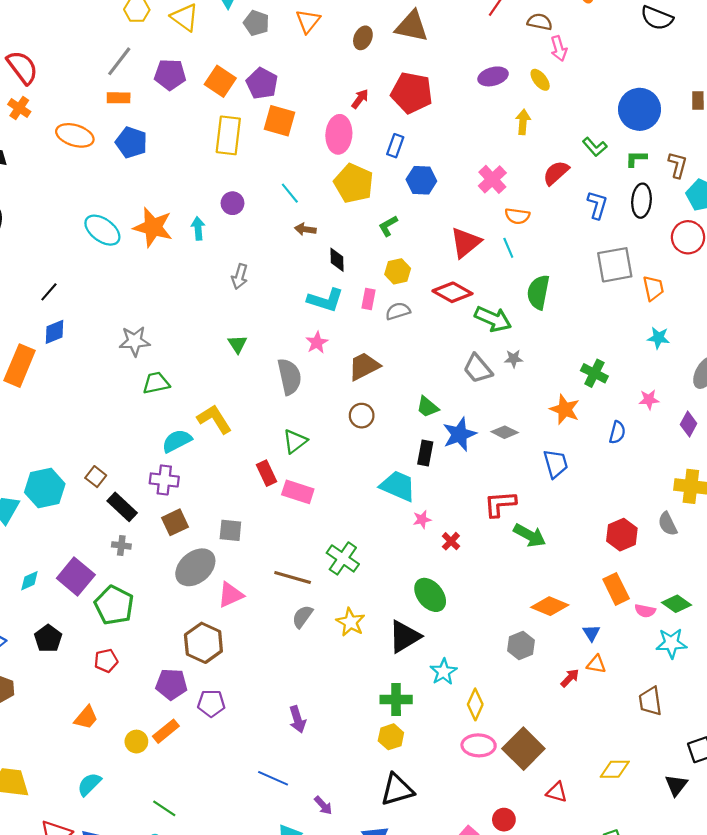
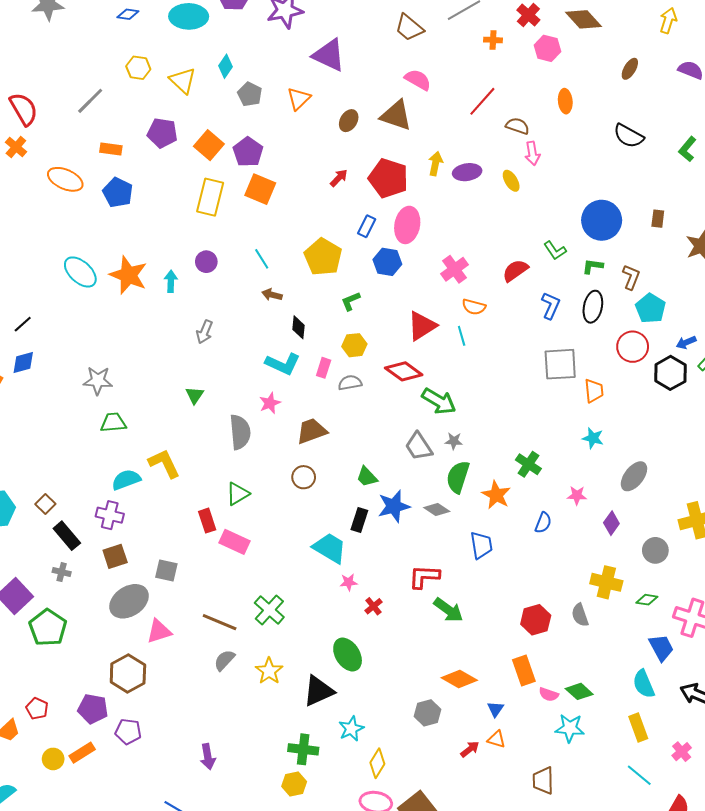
gray line: (119, 61) -> (90, 101), moved
yellow arrow: (523, 122) -> (435, 164), moved
pink ellipse: (339, 134) -> (407, 225), moved
green semicircle: (538, 292) -> (458, 477), moved
red pentagon: (106, 661) -> (37, 709), moved, turned 30

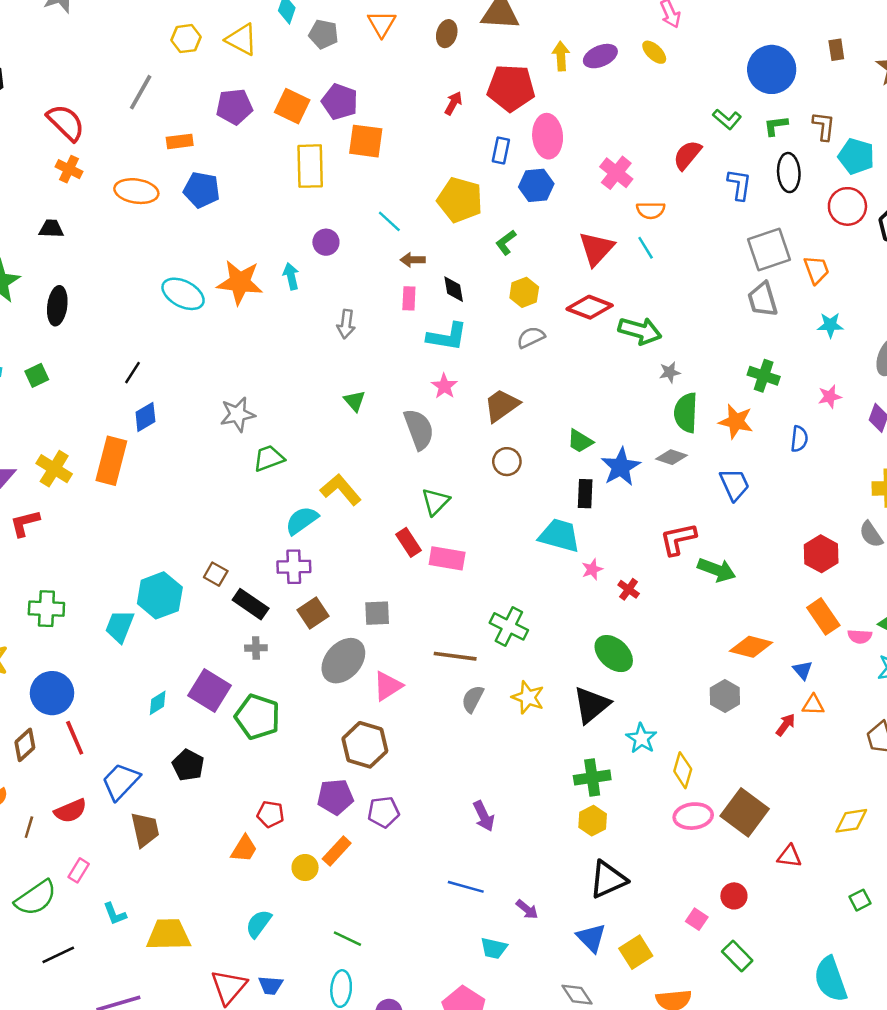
pink rectangle: (324, 368) -> (409, 298), moved
gray trapezoid: (419, 446) -> (763, 299), moved, turned 32

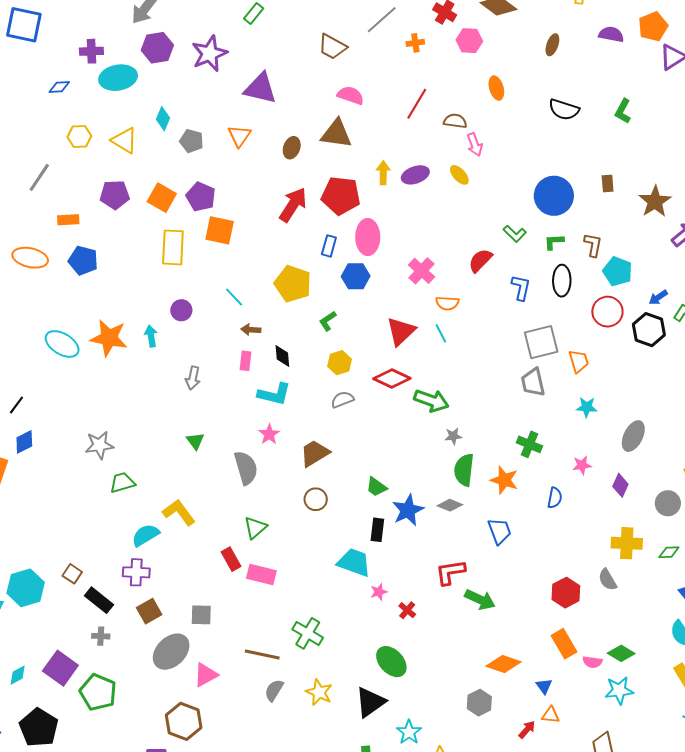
red arrow: (453, 103) -> (293, 205), size x1.8
black pentagon: (188, 765) -> (39, 728), size x1.5

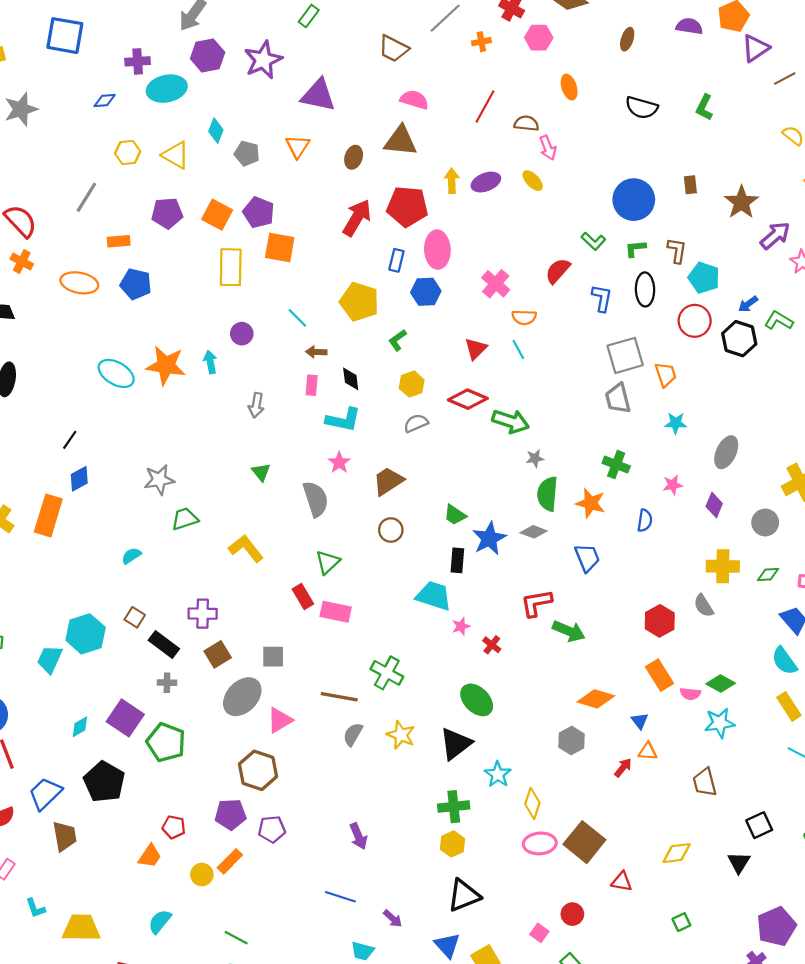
red triangle: (401, 331) -> (476, 349), size x0.7
cyan semicircle: (145, 535) -> (131, 556), moved, size x0.7

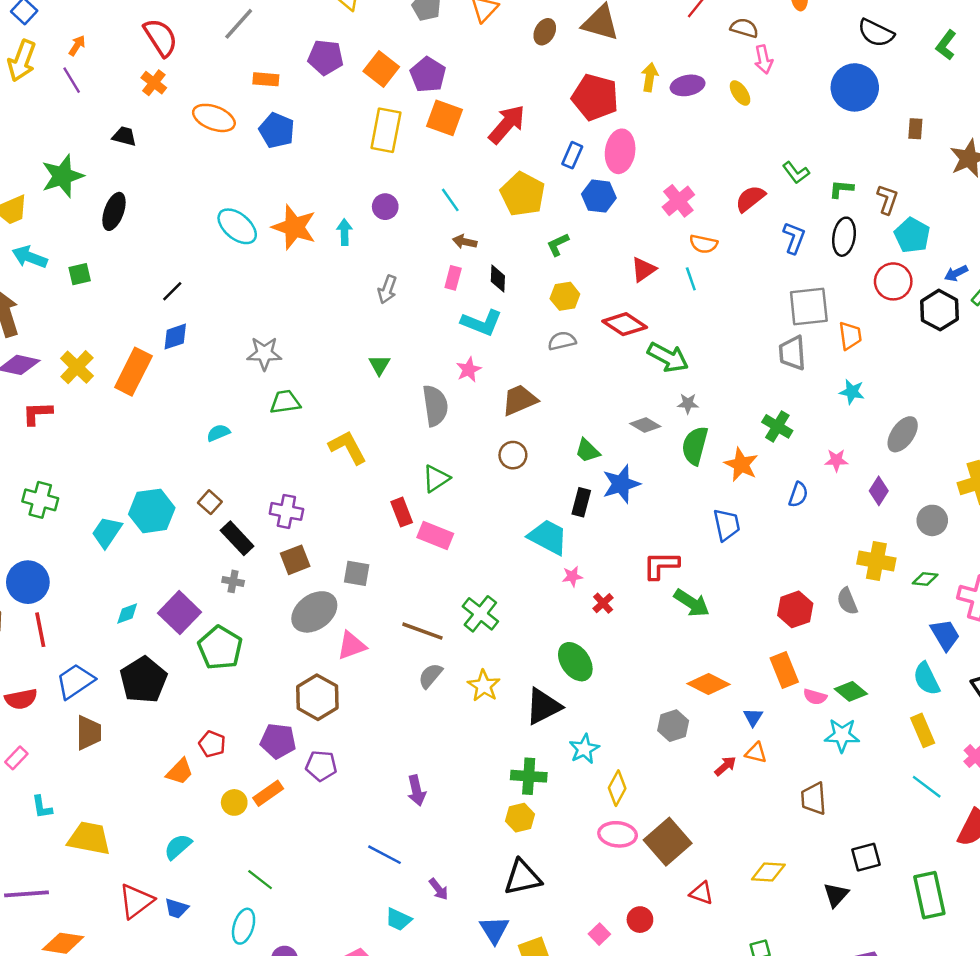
blue circle: (634, 200) -> (855, 87), moved
red arrow: (357, 218) -> (507, 124), moved
gray diamond: (534, 532) -> (645, 425), moved

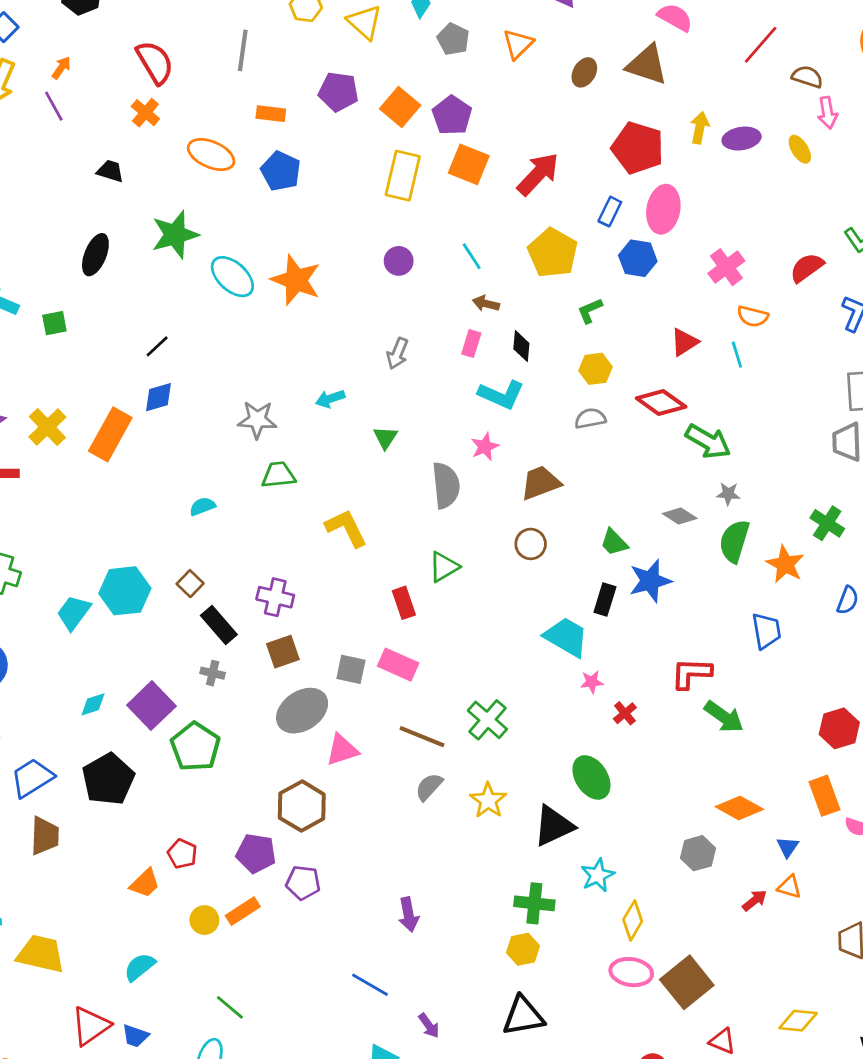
gray line: (239, 24) -> (243, 50), turned -36
green star: (62, 176) -> (175, 235), moved
cyan arrow: (345, 232) -> (330, 399), moved, turned -110
pink rectangle: (435, 536) -> (398, 665), moved

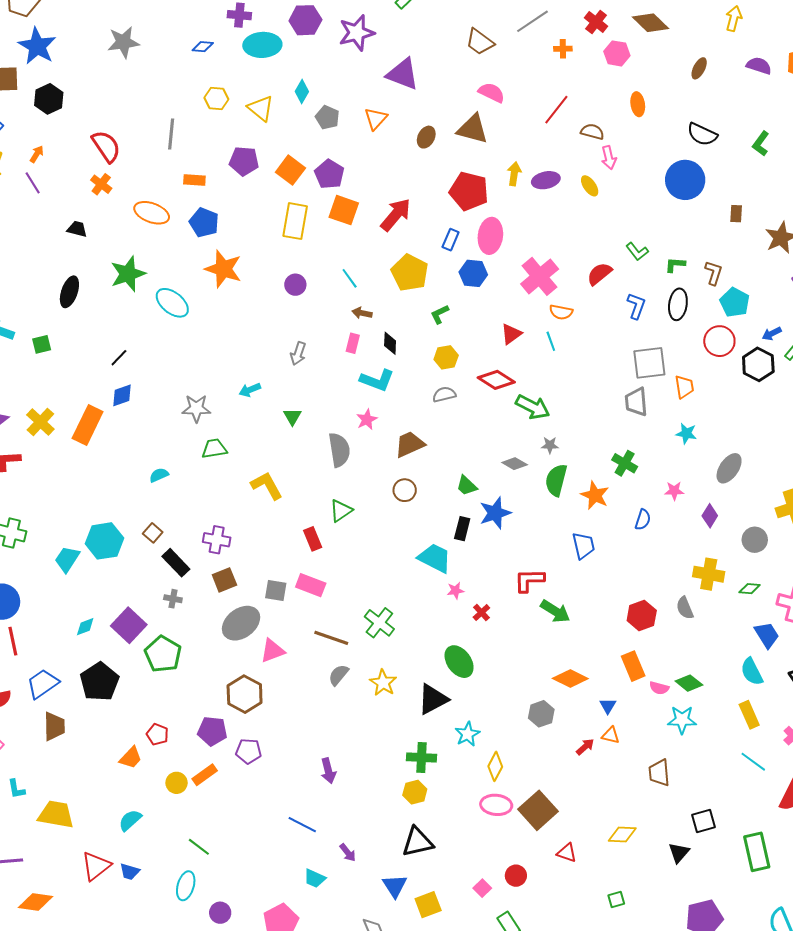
pink cross: (726, 267) -> (540, 276), size x1.4
orange star: (296, 280) -> (223, 269), moved

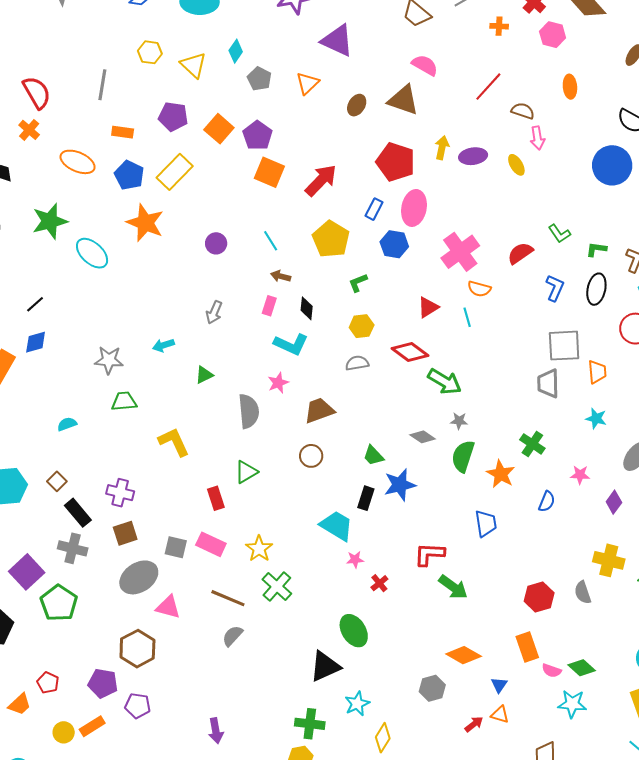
yellow rectangle: (295, 221) -> (175, 172), moved, turned 30
green triangle: (292, 417) -> (204, 375), turned 30
gray cross: (173, 599) -> (73, 548), size x1.6
pink triangle: (272, 651) -> (168, 607), turned 32
yellow star: (383, 683) -> (259, 549), moved

